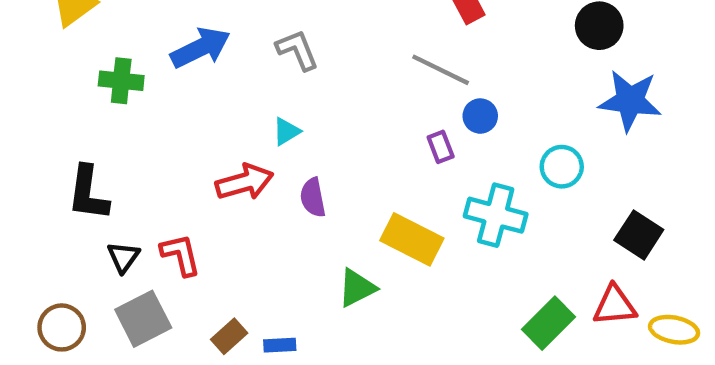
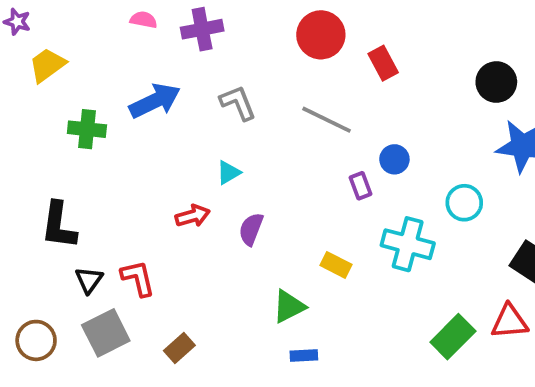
gray line: (441, 70) -> (327, 120), moved
red arrow: (245, 182) -> (193, 216), size x0.7
purple semicircle: (313, 198) -> (251, 229), turned 32
yellow rectangle: (412, 239) -> (336, 265), size x0.6
blue rectangle: (280, 345) -> (304, 356), moved

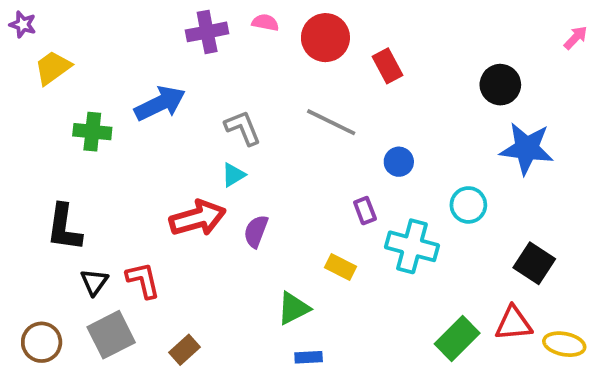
pink semicircle: (144, 20) -> (265, 23), moved
gray L-shape: (238, 103) -> (243, 128), moved
purple rectangle: (360, 186) -> (365, 211), moved
red arrow: (193, 216) -> (198, 218), size x1.6

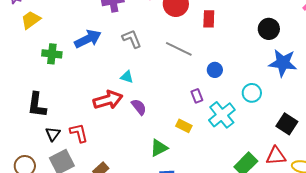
red rectangle: (388, 66) -> (209, 19), turned 30
gray L-shape: (243, 128) -> (132, 39), moved
cyan triangle: (233, 175) -> (127, 77), turned 48
purple semicircle: (256, 231) -> (139, 107), turned 120
cyan cross: (412, 246) -> (222, 115), turned 36

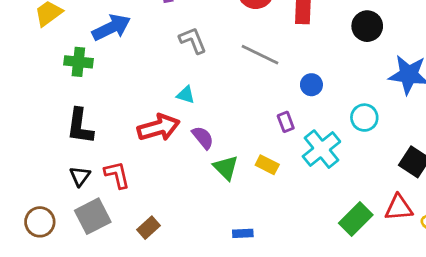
black circle: (269, 29) -> (367, 26), moved
blue arrow: (88, 39) -> (111, 28), moved
black L-shape: (37, 105) -> (80, 126), moved
green triangle: (159, 148) -> (226, 168), moved, turned -48

